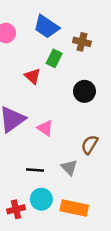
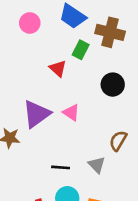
brown cross: (82, 42) -> (110, 32), size x1.5
pink triangle: (45, 128) -> (71, 113), moved

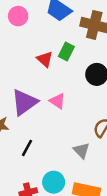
green rectangle: (81, 50) -> (66, 52), moved
black line: (61, 167) -> (27, 148), moved, turned -66

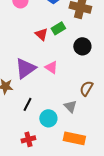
green rectangle: (66, 52) -> (58, 28), turned 32
cyan circle: (54, 182) -> (48, 118), moved

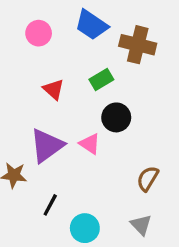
red triangle: (41, 34) -> (53, 89), moved
black circle: (82, 46) -> (116, 117), moved
gray triangle: (70, 106) -> (141, 225), moved

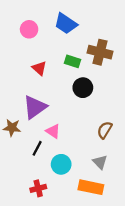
brown cross: (138, 45) -> (100, 52), moved
green rectangle: (101, 79) -> (73, 61), turned 49
pink triangle: (90, 144) -> (53, 131), moved

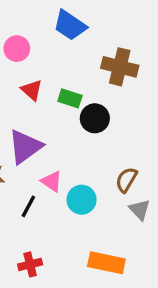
pink circle: (29, 29) -> (17, 49), moved
green rectangle: (73, 61) -> (70, 98), moved
gray triangle: (100, 162) -> (140, 210), moved
cyan circle: (61, 164) -> (82, 200), moved

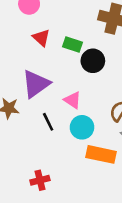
pink triangle: (52, 181) -> (72, 100), moved
black line: (28, 206) -> (48, 122), moved, turned -54
orange rectangle: (106, 263) -> (101, 154), moved

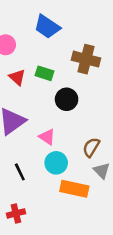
green rectangle: (72, 44) -> (44, 73), moved
black line: (48, 122) -> (20, 172), moved

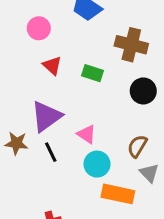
green rectangle: (44, 73) -> (93, 73), moved
black circle: (67, 99) -> (143, 91), moved
black line: (20, 172) -> (51, 152), moved

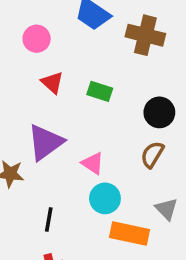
brown cross: (131, 45) -> (145, 35), moved
brown semicircle: (137, 146) -> (152, 155), moved
black line: (51, 152) -> (49, 219), moved, turned 36

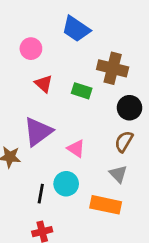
brown cross: (145, 35) -> (113, 68), moved
cyan circle: (105, 198) -> (66, 184), moved
gray triangle: (166, 209) -> (118, 174), moved

